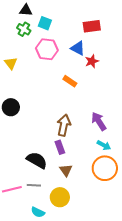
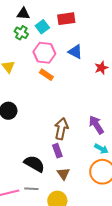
cyan square: (45, 23) -> (42, 27), turned 32
red rectangle: (92, 26) -> (66, 19), moved
red star: (92, 61) -> (101, 68), moved
orange rectangle: (70, 81) -> (46, 75), moved

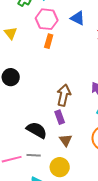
orange rectangle: (46, 75) -> (49, 41), turned 72

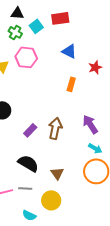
pink hexagon: (47, 19) -> (26, 57), moved
orange rectangle: (49, 41) -> (71, 84), moved
purple rectangle: (60, 117) -> (30, 130), moved, turned 64

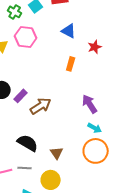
brown arrow: (55, 128) -> (41, 106), moved, turned 45
purple rectangle: (30, 130) -> (21, 96), moved

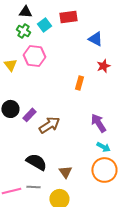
blue triangle: (69, 31) -> (95, 39), moved

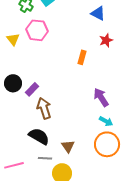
brown arrow: (49, 125) -> (44, 108), moved, turned -75
gray line: (33, 187) -> (45, 158), moved

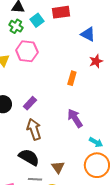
purple rectangle: (32, 89) -> (30, 103), moved
purple arrow: (101, 97) -> (75, 118), moved

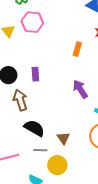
purple rectangle: (30, 103) -> (35, 74), turned -48
brown arrow: (34, 129) -> (20, 100), moved

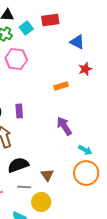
orange rectangle: (77, 49) -> (61, 86), turned 56
black semicircle: (34, 128) -> (18, 165), turned -50

